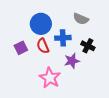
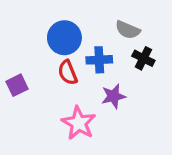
black cross: (88, 46) -> (143, 58), moved
purple square: (21, 48) -> (17, 85), moved

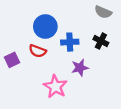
gray semicircle: (128, 30) -> (103, 12), moved
red semicircle: (68, 72) -> (38, 51), moved, turned -48

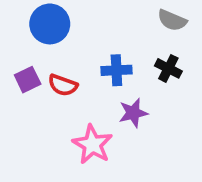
blue circle: (45, 27) -> (50, 24), moved
purple square: (12, 60) -> (28, 80), moved

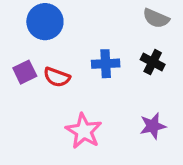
purple star: (133, 113) -> (153, 126), moved

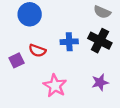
black cross: (153, 62) -> (100, 41), size x1.5
purple square: (25, 72) -> (16, 60), moved

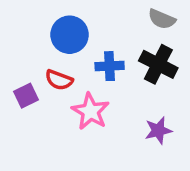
blue circle: (30, 14) -> (70, 35), moved
pink star: (55, 86) -> (90, 111), moved

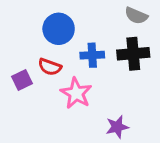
black cross: (158, 64) -> (133, 54), turned -32
purple star: (158, 130) -> (117, 127), moved

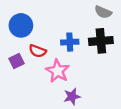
blue circle: (59, 29) -> (21, 25), moved
purple star: (117, 127) -> (72, 97), moved

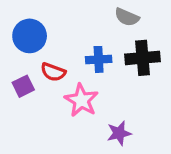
gray semicircle: (103, 12) -> (127, 17), moved
purple star: (72, 97) -> (119, 133), moved

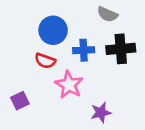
blue circle: (30, 36) -> (53, 30), moved
purple square: (23, 86) -> (20, 101), moved

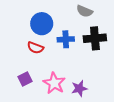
pink star: (69, 85) -> (54, 83), moved
purple square: (20, 101) -> (25, 79), moved

